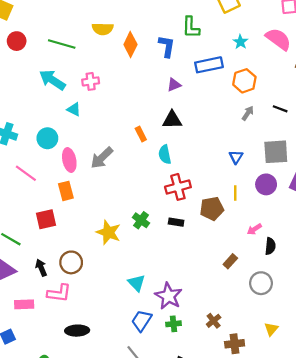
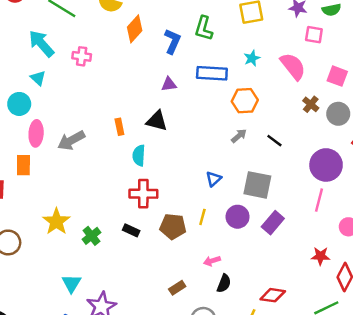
cyan triangle: (74, 109) -> (38, 78), moved
green cross: (141, 220) -> (92, 236), moved

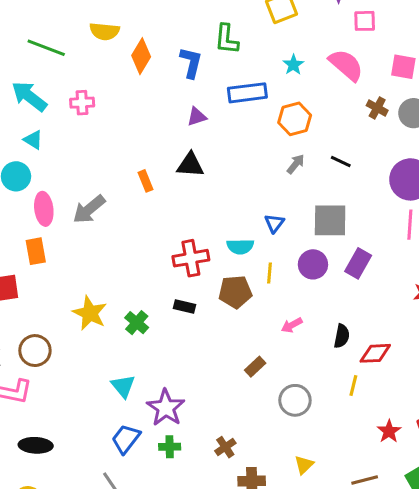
cyan semicircle: (139, 155) -> (240, 247), moved, turned -84
black semicircle: (224, 283) -> (342, 336), moved

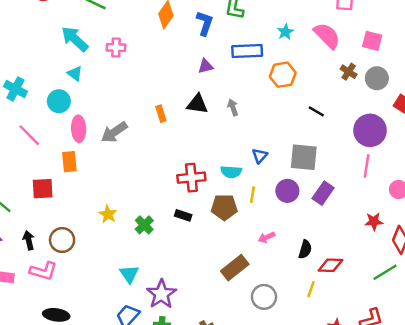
gray arrow: (296, 164) -> (233, 107), moved, turned -63
yellow star: (90, 313) -> (108, 214), size x0.7
brown rectangle: (255, 367) -> (235, 268), size x1.6

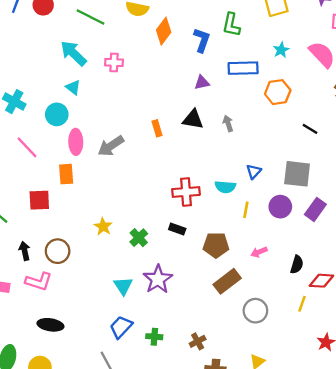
brown pentagon: (224, 207) -> (216, 245), moved
purple star: (161, 294) -> (158, 279), moved

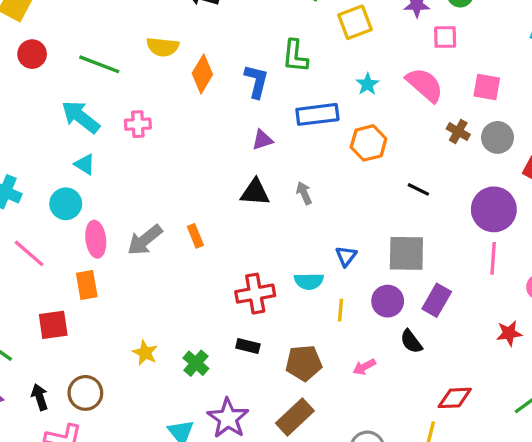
orange rectangle: (157, 128) -> (195, 236), moved
black semicircle: (297, 265) -> (411, 342), moved, turned 132
brown rectangle: (227, 281) -> (295, 417), moved

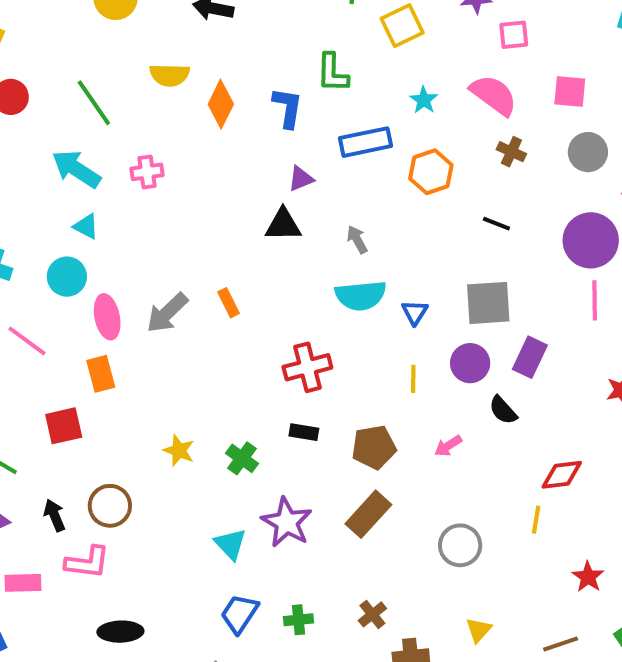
green line: (99, 64) -> (94, 103), turned 39
brown cross: (458, 132) -> (511, 152), moved
black triangle: (255, 192) -> (283, 225), moved
cyan semicircle: (309, 281) -> (361, 296), moved, size x1.4

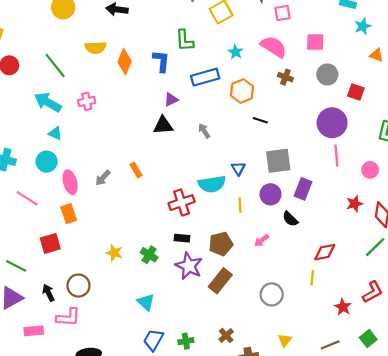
black line: (496, 224) -> (260, 120), moved
cyan semicircle: (361, 296) -> (212, 184), moved
gray arrow: (167, 313) -> (103, 178), size x0.7
purple star: (287, 522) -> (189, 266), moved

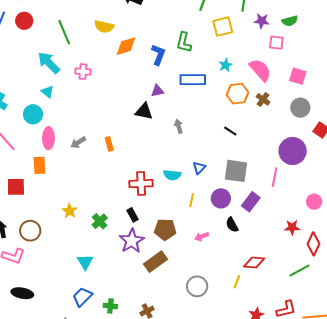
orange diamond: (125, 62) -> (126, 46), turned 35
orange hexagon: (242, 91) -> (237, 94), moved
pink line: (336, 155) -> (275, 177), moved
cyan semicircle: (212, 184) -> (172, 175), size x0.7
black rectangle: (182, 238) -> (133, 215), turned 40

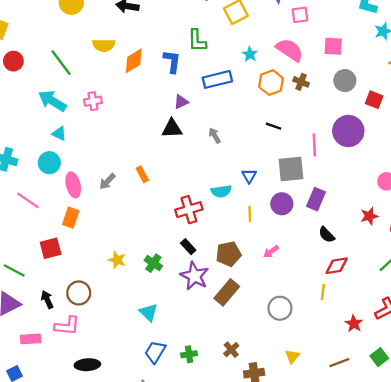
orange rectangle: (39, 165) -> (71, 218), turned 36
pink line: (275, 177) -> (314, 145), moved
black semicircle: (232, 225) -> (327, 235), moved

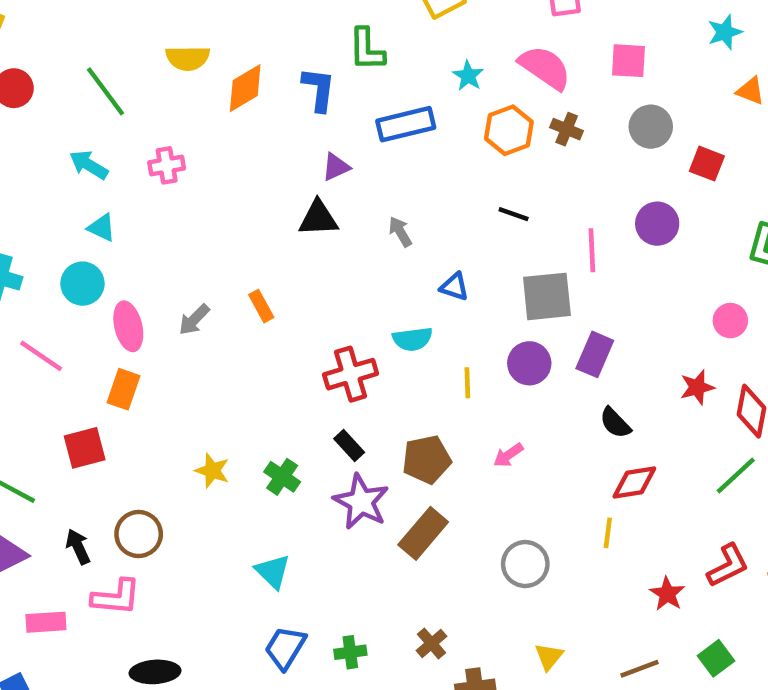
cyan arrow: (52, 101) -> (89, 165), size x0.7
purple circle: (348, 131) -> (657, 224), size x0.7
blue triangle: (249, 176) -> (454, 287), moved, turned -42

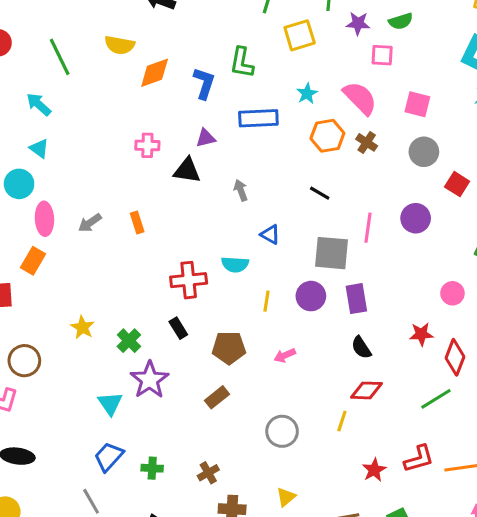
pink cross: (167, 165) -> (147, 145), moved
purple rectangle: (595, 354) -> (356, 299), turned -44
purple star: (361, 502) -> (150, 380), moved
brown rectangle: (423, 533) -> (217, 397), size x0.7

